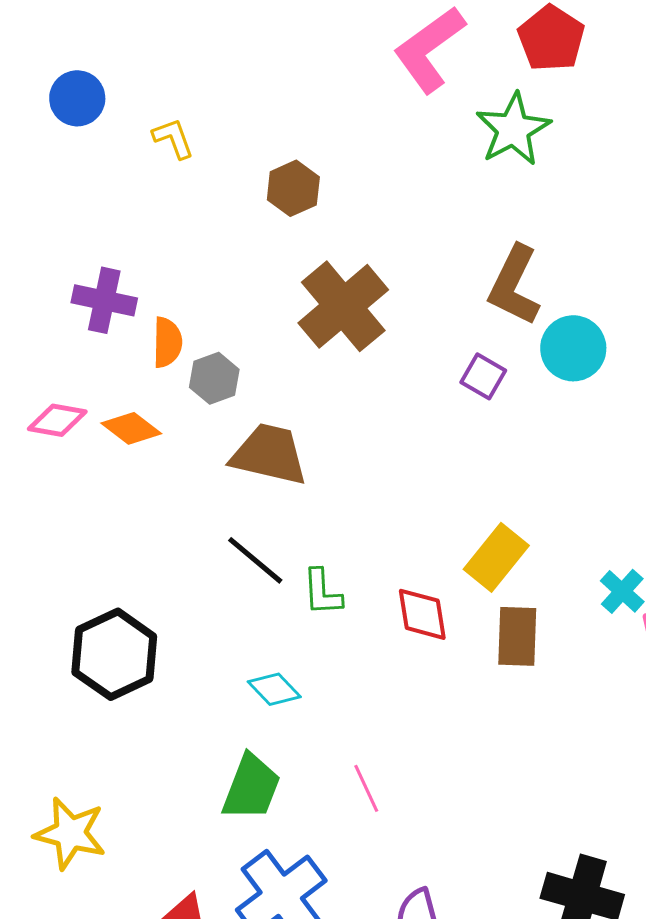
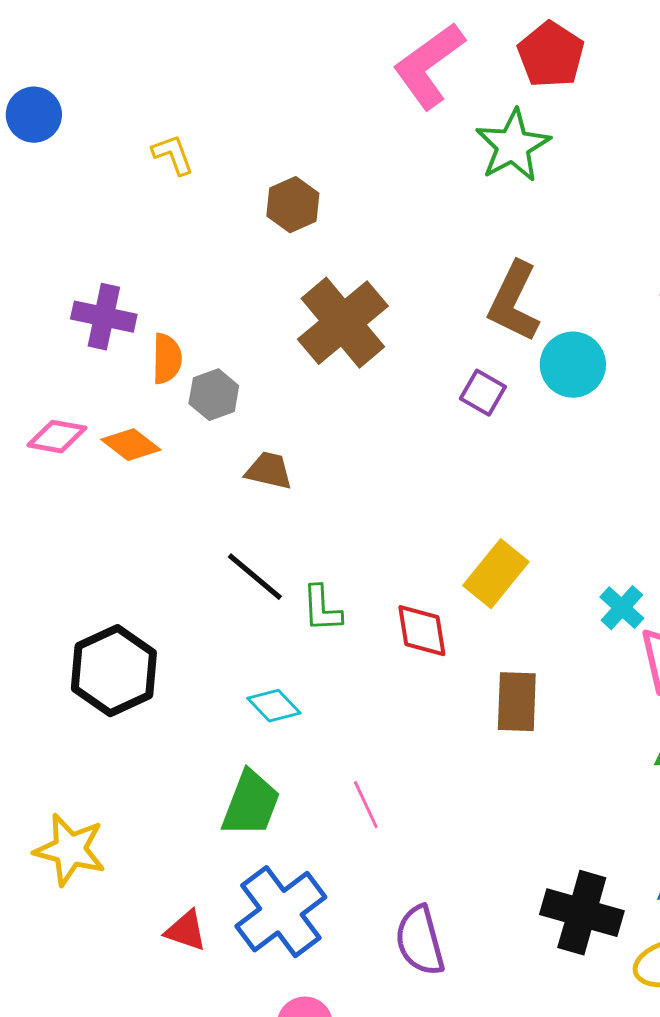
blue circle: (77, 98) -> (34, 115), moved
brown trapezoid: (269, 454) -> (269, 471), size x0.6
brown rectangle: (517, 636) -> (517, 702), moved

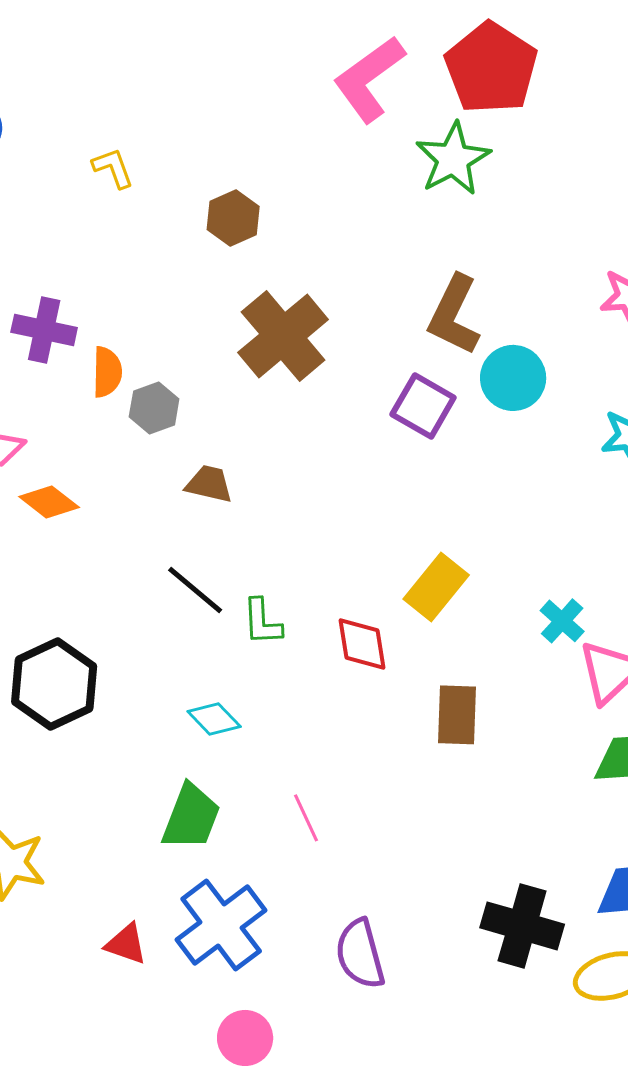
red pentagon: (551, 55) -> (491, 68), size x1.4
purple square: (483, 393) -> (423, 406), size x1.4
orange diamond: (131, 445) -> (49, 502), moved

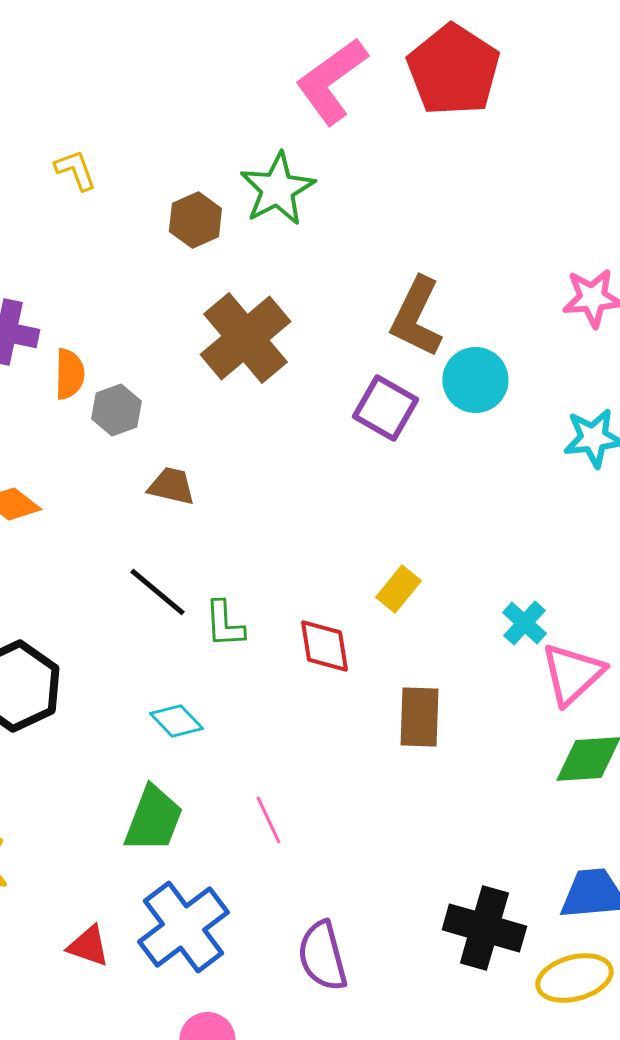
green star: (453, 159) -> (277, 189), moved
yellow rectangle: (436, 587) -> (398, 589), size x0.7

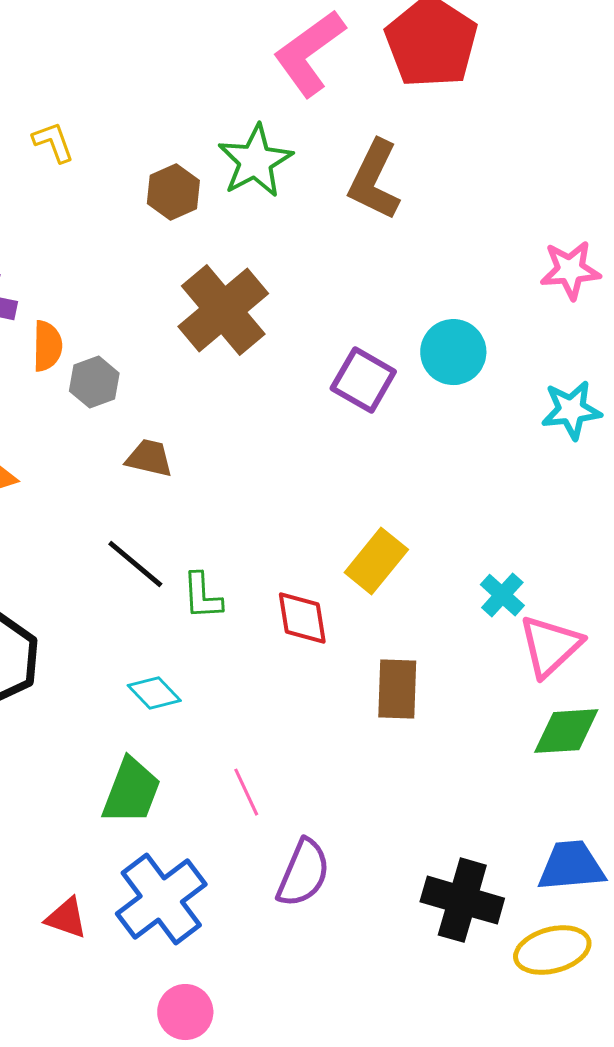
brown L-shape: (416, 317) -> (374, 180), moved
yellow rectangle: (398, 589) -> (376, 561), size x1.4
purple semicircle: (322, 956) -> (303, 873), moved, turned -142

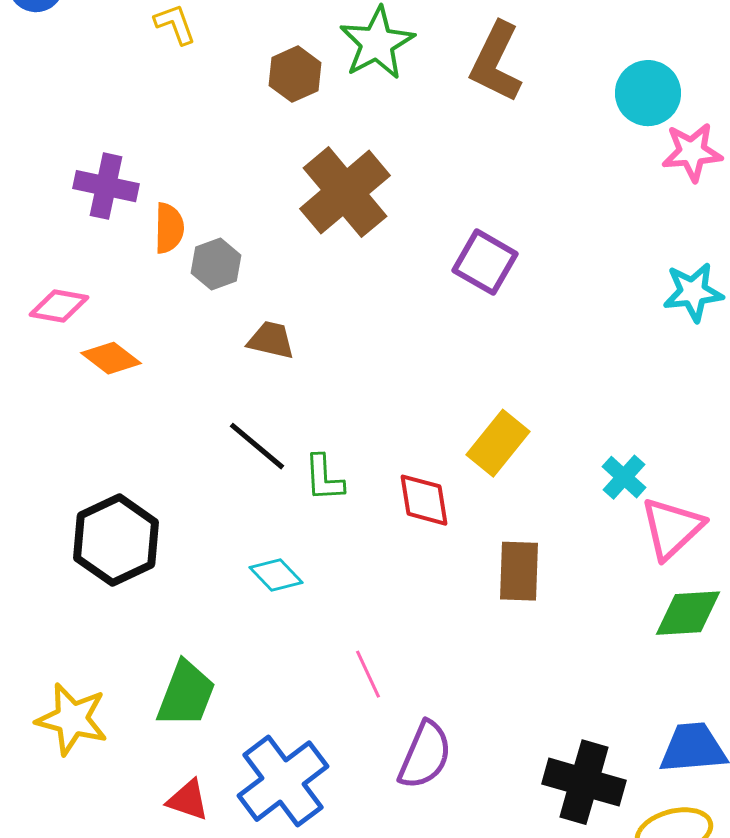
cyan circle: (453, 352) -> (648, 93), moved
green trapezoid: (131, 791) -> (186, 694), moved

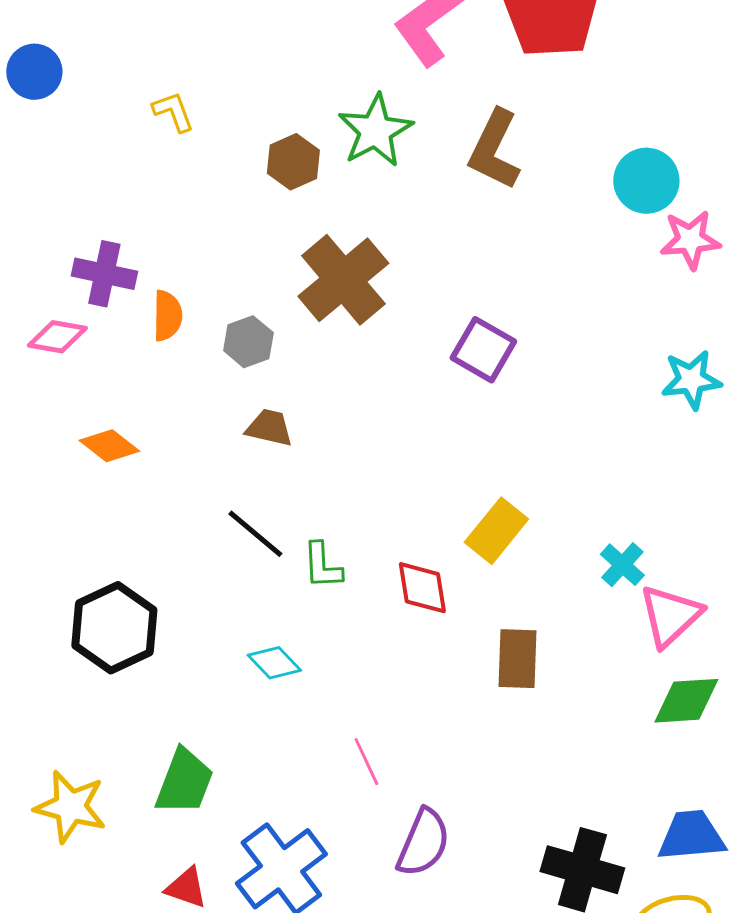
gray hexagon: (216, 264) -> (248, 342), moved
pink diamond: (59, 306) -> (57, 337), moved

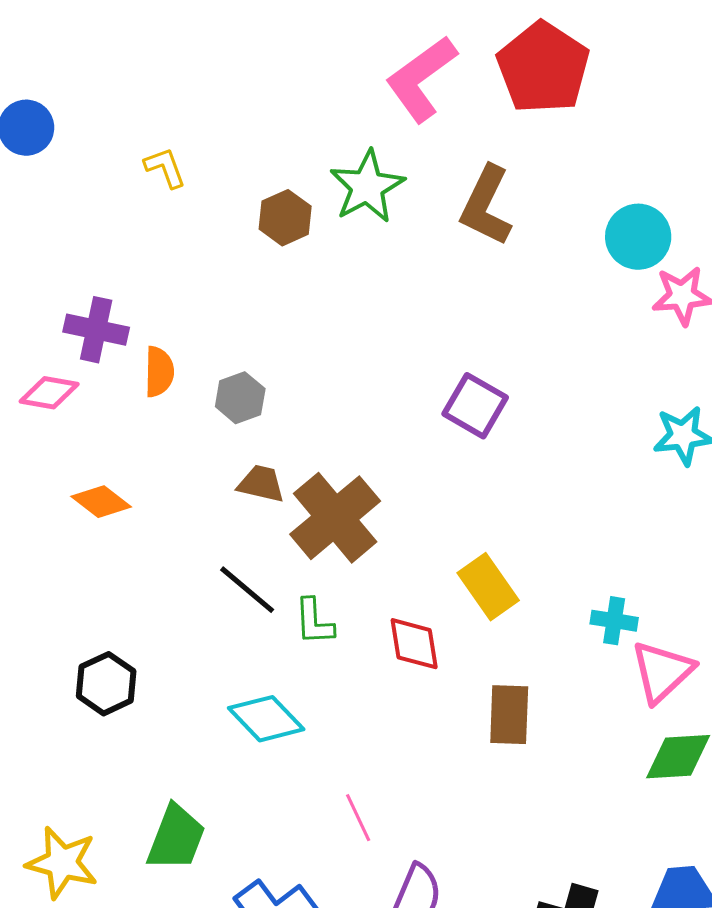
brown cross: (343, 280) -> (335, 518), moved
yellow rectangle: (496, 531) -> (488, 587), turned -74
cyan cross: (622, 565) -> (614, 621), turned -33
black hexagon: (114, 628) -> (106, 684), size x0.7
cyan diamond: (274, 663) -> (266, 719), size x1.4

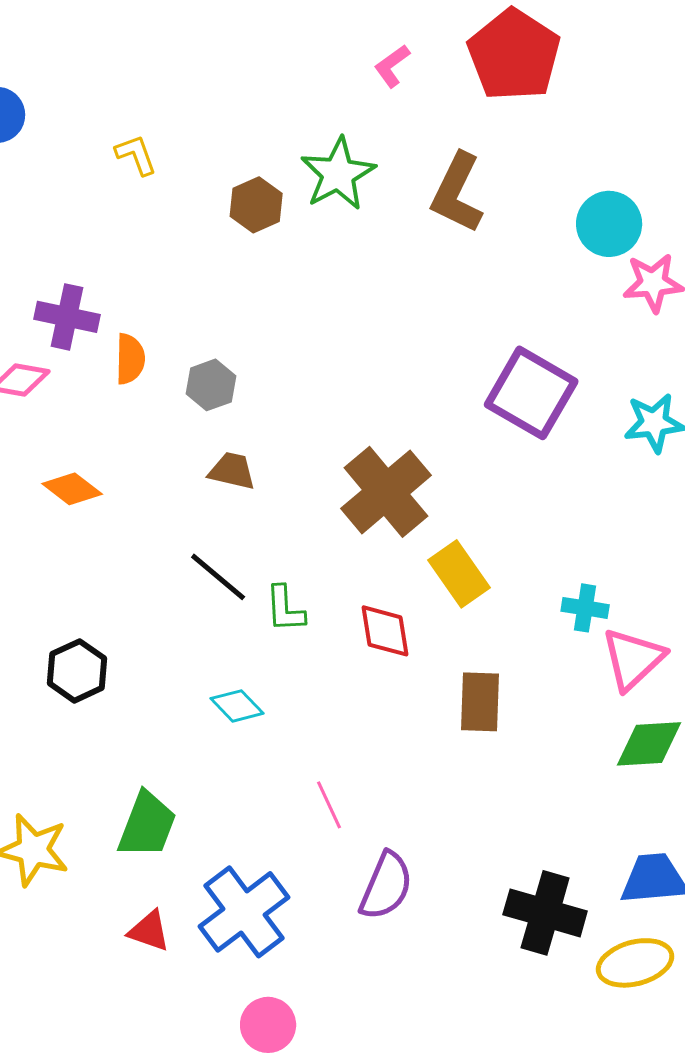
pink L-shape: (421, 79) -> (392, 66), size x0.5
purple square: (475, 406) -> (531, 393), moved, size x1.4
brown cross: (335, 518) -> (386, 492), moved
cyan diamond: (266, 719) -> (237, 706), size x0.7

